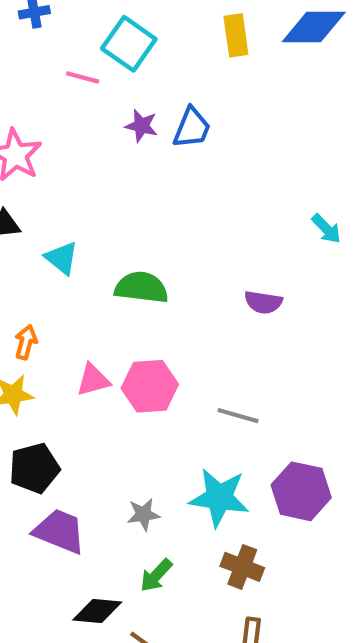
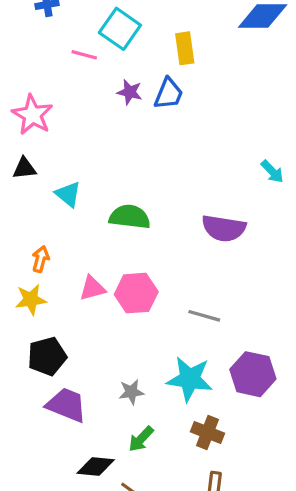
yellow rectangle: (236, 35) -> (185, 48), moved
purple semicircle: (263, 302) -> (224, 228), size x1.5

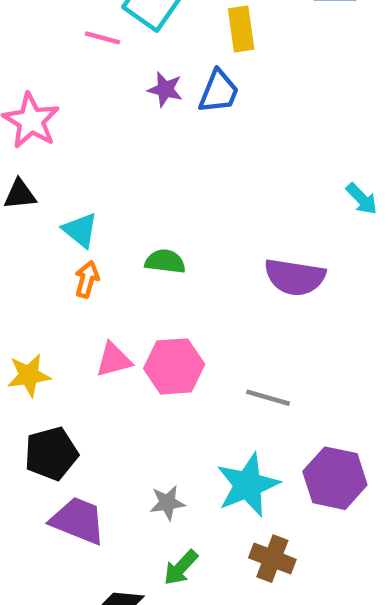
green semicircle: (130, 217) -> (165, 261), size x0.7
orange arrow: (41, 259) -> (87, 279), moved
cyan star: (190, 379) -> (248, 485), turned -30

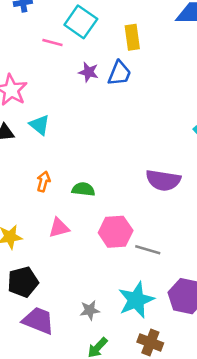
cyan triangle: (80, 230) -> (40, 125), moved
green semicircle: (165, 261) -> (83, 189), moved
pink hexagon: (174, 366) -> (116, 232), moved

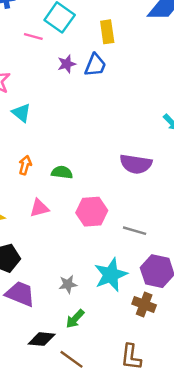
purple star: (89, 72) -> (67, 64), turned -30
gray line: (148, 250) -> (135, 231), moved
brown cross: (150, 342) -> (144, 305), moved

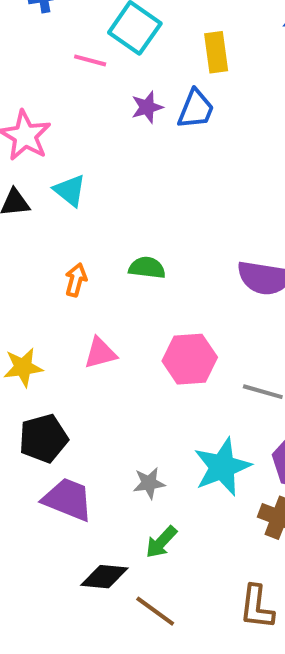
green semicircle: (62, 172) -> (147, 268), moved

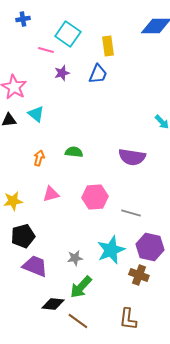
purple star: (147, 107) -> (62, 73), moved
green arrow: (161, 542) -> (81, 287), size x1.4

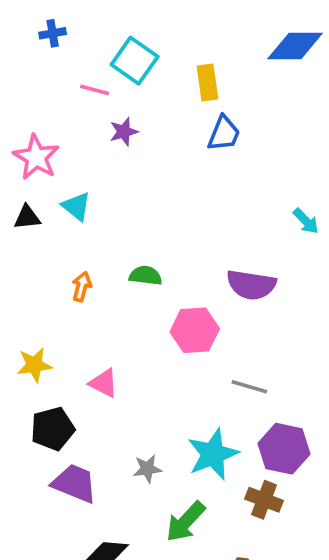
blue trapezoid: (98, 74) -> (224, 134), moved
pink triangle: (51, 194) -> (104, 383), moved, turned 42
pink hexagon: (95, 197) -> (195, 330), moved
green arrow: (81, 287) -> (186, 522), moved

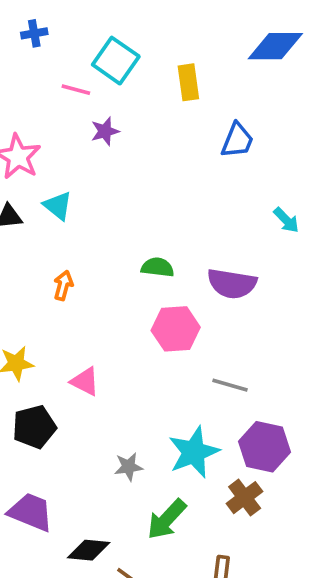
blue trapezoid: (224, 134) -> (237, 140), moved
green semicircle: (146, 276) -> (158, 267), moved
purple trapezoid: (74, 483) -> (31, 512), moved
brown cross: (264, 500) -> (245, 498), turned 32

